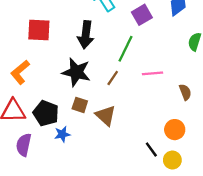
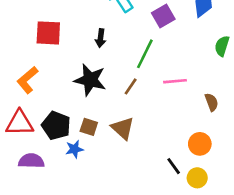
black arrow: (86, 35) -> (101, 38), size x0.6
brown square: (80, 105) -> (89, 127), moved
purple semicircle: (24, 145) -> (31, 161), turned 80

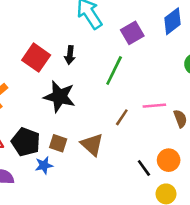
red square: (48, 33) -> (36, 58), moved, turned 32
pink line: (175, 81) -> (154, 106), moved
brown line: (131, 86) -> (122, 117), moved
black line: (174, 166) -> (144, 168), moved

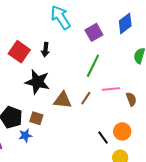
green line: (114, 71) -> (93, 66), moved
brown triangle: (92, 145) -> (63, 100), moved, turned -36

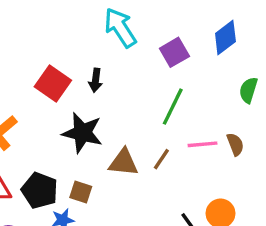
brown semicircle: (131, 99) -> (235, 144), moved

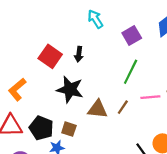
cyan arrow: (120, 28) -> (95, 19), size x0.7

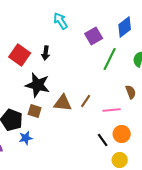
green line: (131, 72) -> (110, 59), moved
pink line: (150, 97) -> (112, 110), moved
brown square: (69, 129) -> (35, 111), moved

